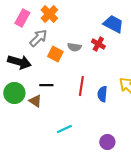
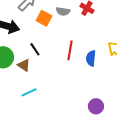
black line: (46, 85) -> (35, 49), turned 56
cyan line: (64, 129) -> (29, 92), moved

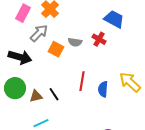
black line: (35, 49) -> (54, 94), moved
brown triangle: (24, 65) -> (36, 96), turned -48

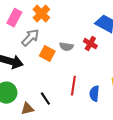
brown triangle: (36, 96) -> (27, 109), moved

